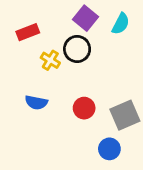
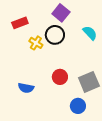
cyan semicircle: (121, 24) -> (90, 33), moved, turned -70
blue semicircle: (36, 102) -> (26, 88), moved

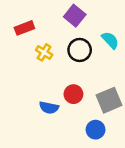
black circle: (55, 35) -> (80, 50), moved
blue semicircle: (26, 88) -> (49, 108), moved

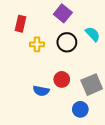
red rectangle: (24, 28) -> (20, 24), turned -56
yellow cross: (44, 52) -> (37, 44), turned -32

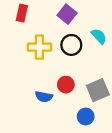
red rectangle: (20, 24) -> (22, 13), moved
yellow cross: (37, 44) -> (39, 47), size x1.5

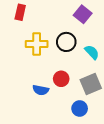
purple square: (67, 14) -> (83, 14), moved
cyan semicircle: (99, 36) -> (92, 52), moved

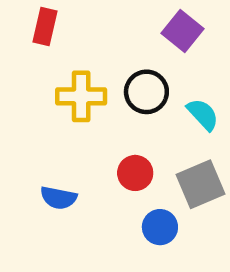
blue semicircle: (41, 90) -> (59, 198), moved
blue circle: (80, 108) -> (160, 227), moved

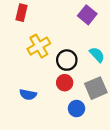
black circle: (146, 92) -> (67, 60), moved
yellow cross: (81, 96) -> (39, 46), turned -30

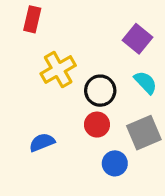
purple square: (87, 15) -> (137, 39), moved
blue semicircle: (28, 95) -> (42, 142), turned 147

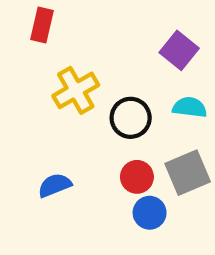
cyan semicircle: (146, 82) -> (190, 107), turned -40
red circle: (97, 125) -> (137, 177), moved

